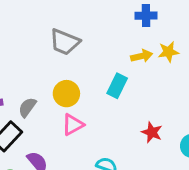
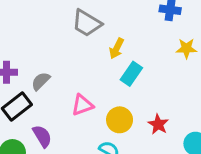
yellow arrow: (142, 56) -> (117, 48), moved, turned 120
yellow circle: (66, 94) -> (120, 120), moved

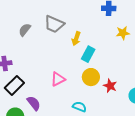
gray semicircle: (41, 81) -> (25, 30), moved
yellow circle: (120, 120) -> (91, 77), moved

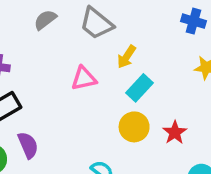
pink triangle: (58, 79) -> (84, 79), moved
red star: (110, 86) -> (175, 132), moved

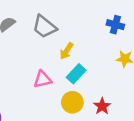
pink triangle: (84, 79) -> (43, 79), moved

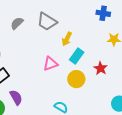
red star: (102, 106) -> (101, 68), moved

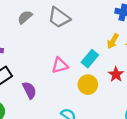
yellow arrow: (67, 39) -> (113, 41), moved
purple semicircle: (16, 97) -> (29, 90), moved

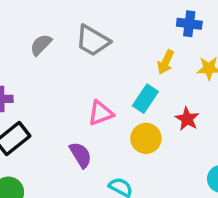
yellow arrow: (113, 41) -> (166, 62), moved
purple semicircle: (29, 90) -> (81, 155), moved

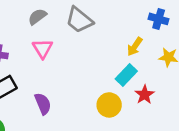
cyan rectangle: (145, 99) -> (126, 75), moved
pink triangle: (101, 113) -> (43, 49), moved, turned -50
purple semicircle: (81, 155) -> (43, 104), moved

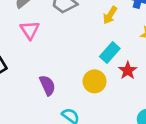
yellow arrow: (135, 47) -> (110, 15), moved
purple semicircle: (43, 104) -> (47, 85), moved

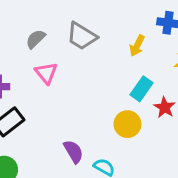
purple semicircle: (47, 85) -> (73, 152), moved

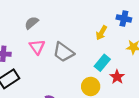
gray trapezoid: (82, 36) -> (63, 52), moved

